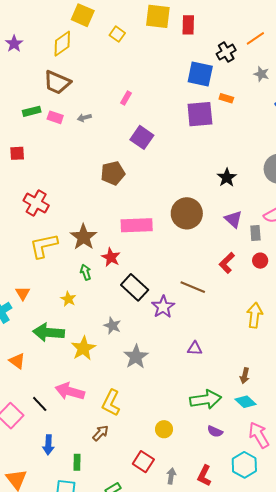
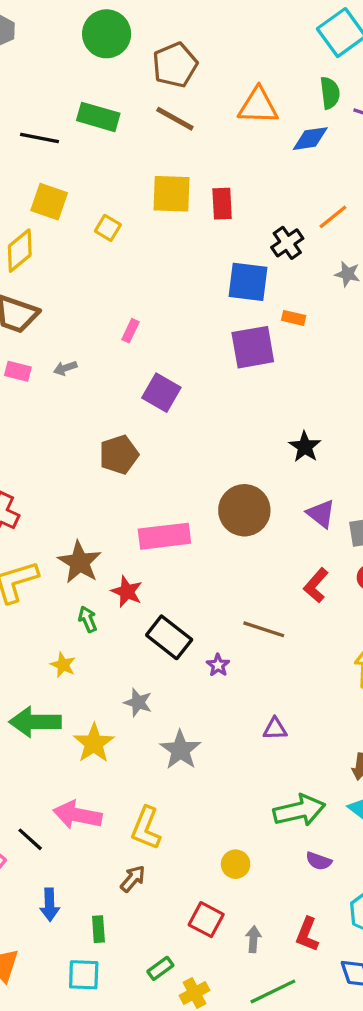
purple star: (163, 307) -> (218, 665), size x0.6

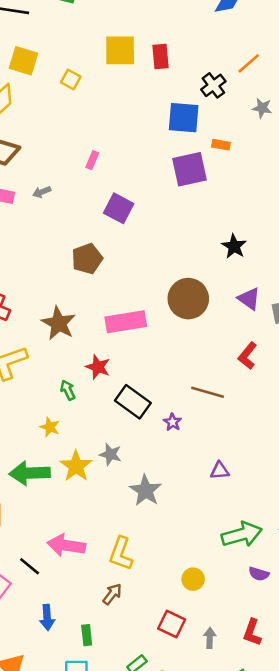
brown star: (80, 562) -> (59, 323), moved
yellow star: (94, 743) -> (76, 466), moved

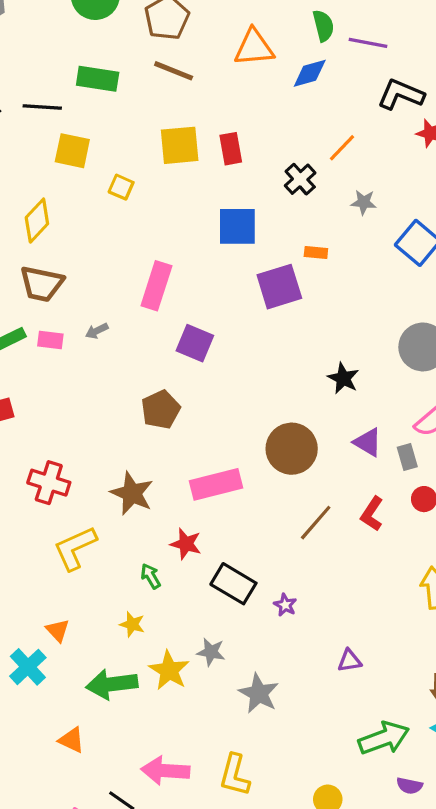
yellow square: (23, 61) -> (72, 151), moved
blue square: (184, 118) -> (237, 226), moved
pink rectangle: (92, 160) -> (156, 286), size x2.0
brown line: (208, 392) -> (316, 523), moved, turned -60

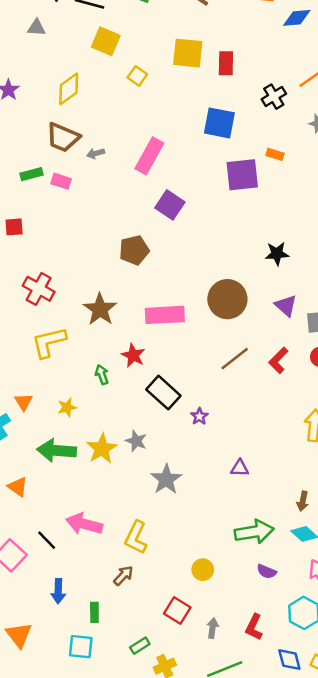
gray arrow: (97, 331) -> (96, 153), moved
black star: (343, 378) -> (277, 254), turned 30
yellow star: (132, 624) -> (67, 407), moved, turned 30

